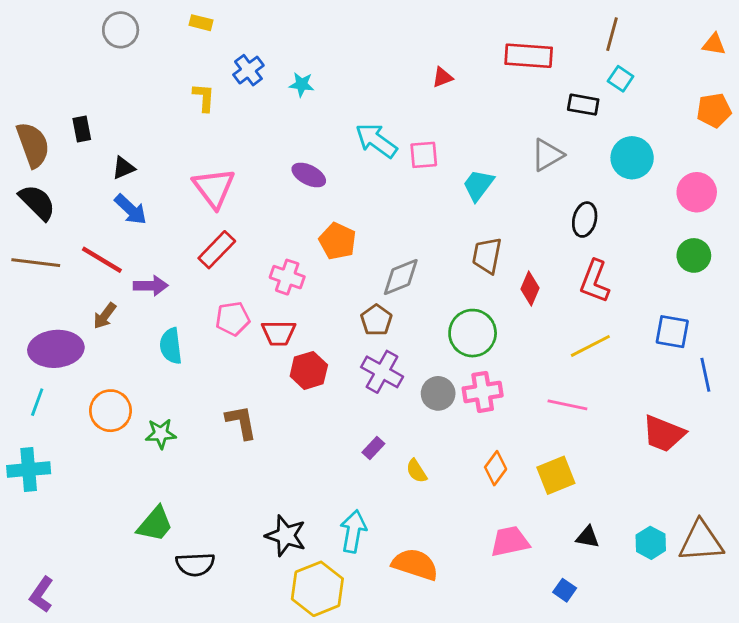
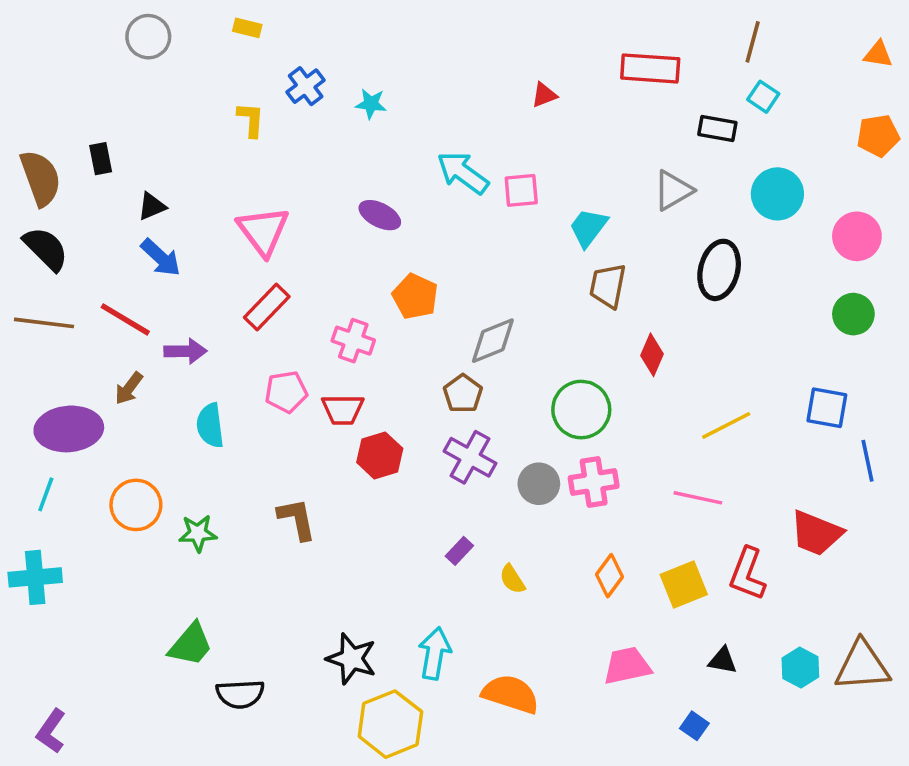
black ellipse: (585, 220) -> (719, 270), size x1.4
brown trapezoid: (487, 255) -> (608, 286), moved
red L-shape: (595, 281) -> (747, 574), moved

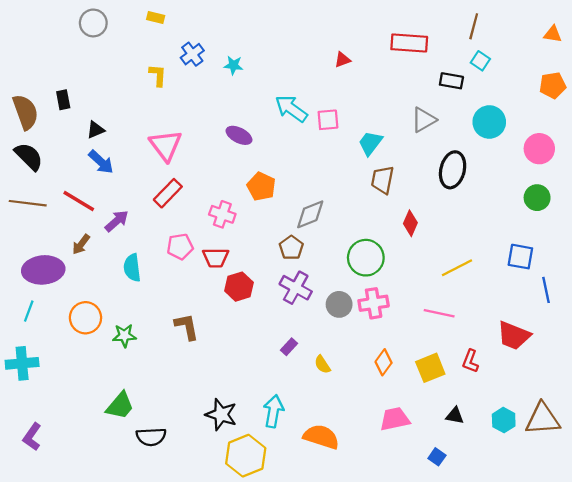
purple arrow: (185, 351) -> (117, 221), turned -40
red L-shape: (747, 574) -> (470, 361), size x0.7
purple L-shape: (51, 731) -> (32, 437), moved

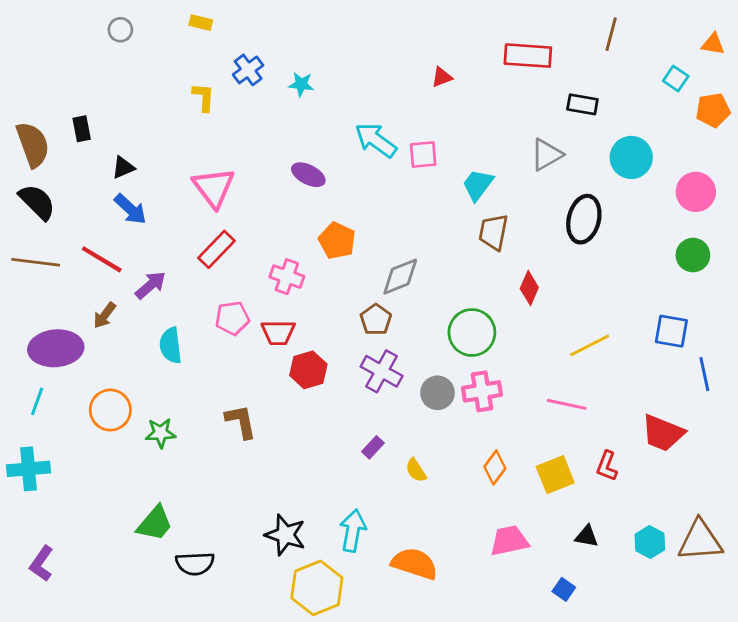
gray circle: (93, 23) -> (120, 30), size x0.7
cyan square: (480, 61) -> (676, 79), moved

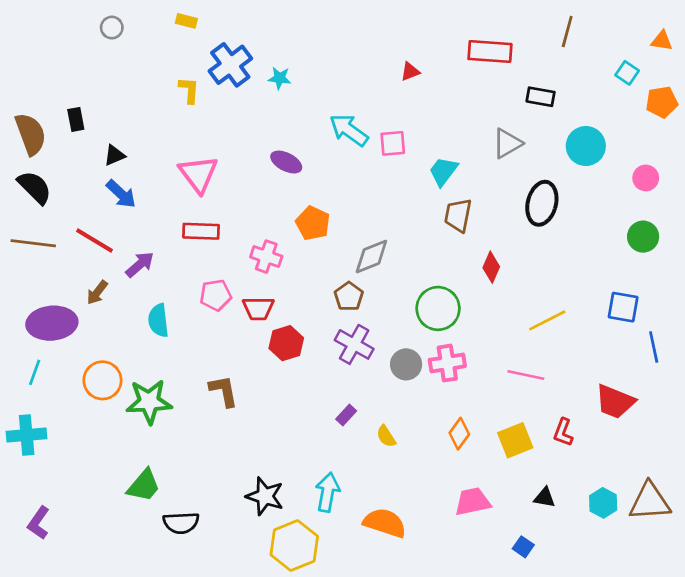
blue cross: (248, 70) -> (230, 65), size x1.5
pink circle: (696, 192) -> (646, 178), size x0.7
red rectangle: (217, 249) -> (201, 231), turned 48
green star: (161, 433) -> (149, 402), size x1.6

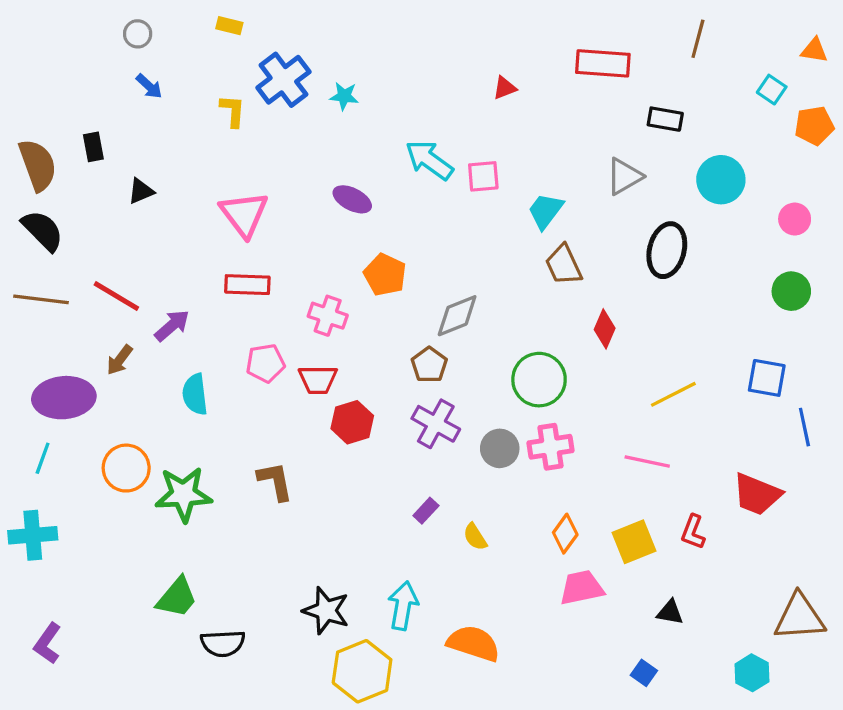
blue arrow: (121, 194) -> (149, 86), moved, size x0.7
brown trapezoid: (458, 215) -> (564, 265), turned -36
pink trapezoid: (473, 502) -> (582, 588), moved
cyan hexagon: (603, 503) -> (752, 673), moved

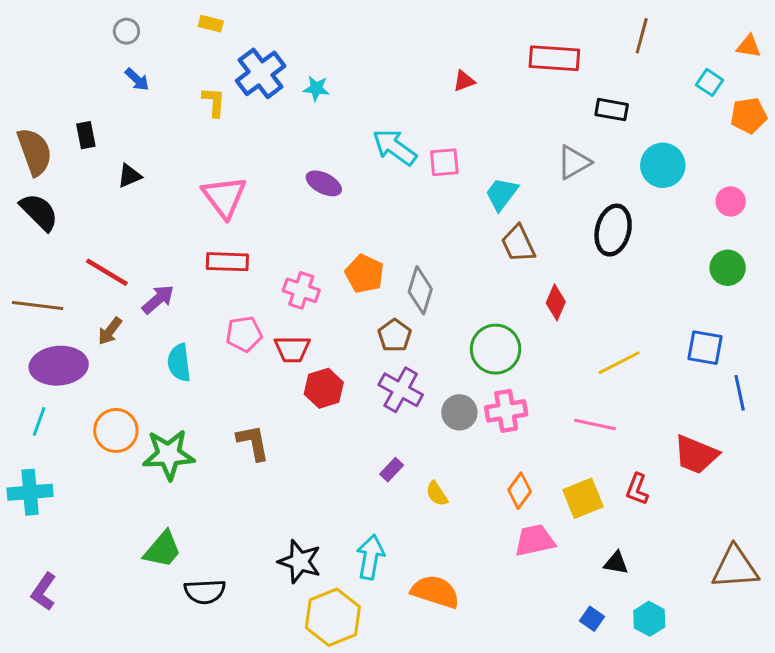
orange pentagon: (385, 275) -> (364, 274), moved
brown line: (41, 299) -> (38, 305), moved
gray diamond: (457, 316) -> (420, 290), turned -51
cyan hexagon: (752, 673) -> (649, 619), moved

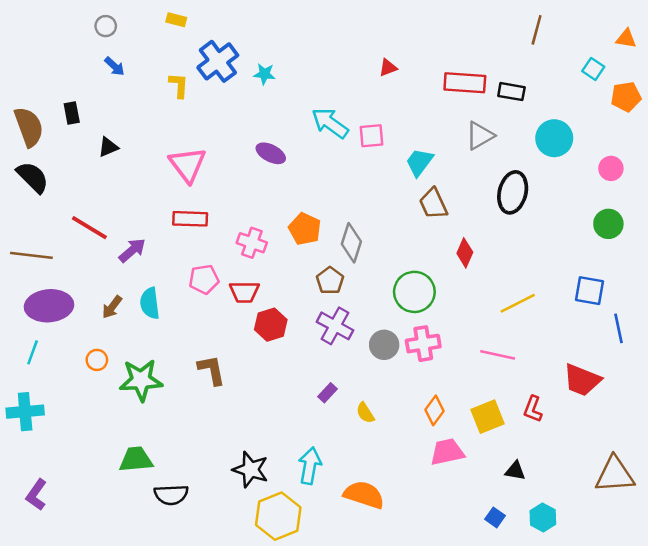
red rectangle: (554, 58) -> (465, 83), moved
brown arrow: (110, 331) -> (112, 307), moved
orange circle: (116, 430) -> (97, 360), size x0.6
green trapezoid: (163, 549) -> (136, 459), turned -135

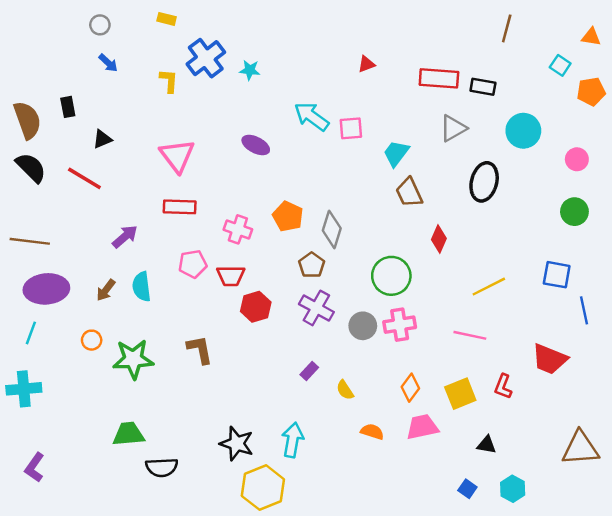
red line: (89, 228) -> (84, 178), moved
orange semicircle: (364, 495) -> (372, 432), moved, size x0.6

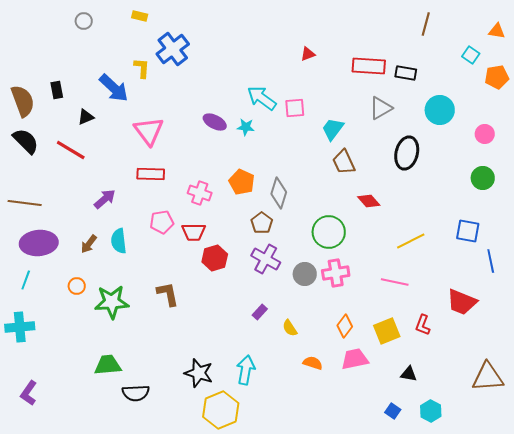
blue arrow: (108, 63) -> (114, 88), moved, size x1.8
cyan star: (250, 70) -> (246, 127), moved
red diamond: (439, 239) -> (369, 201), turned -65

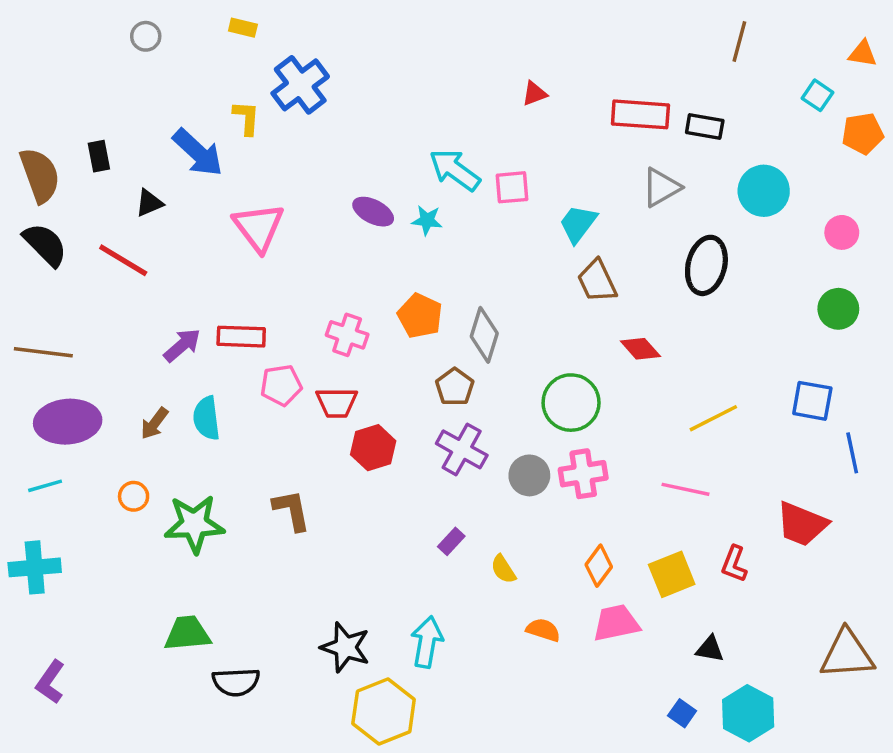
red rectangle: (151, 174) -> (241, 337), moved
cyan line: (26, 280) -> (45, 486), turned 54
cyan hexagon: (431, 411) -> (748, 713), size x1.4

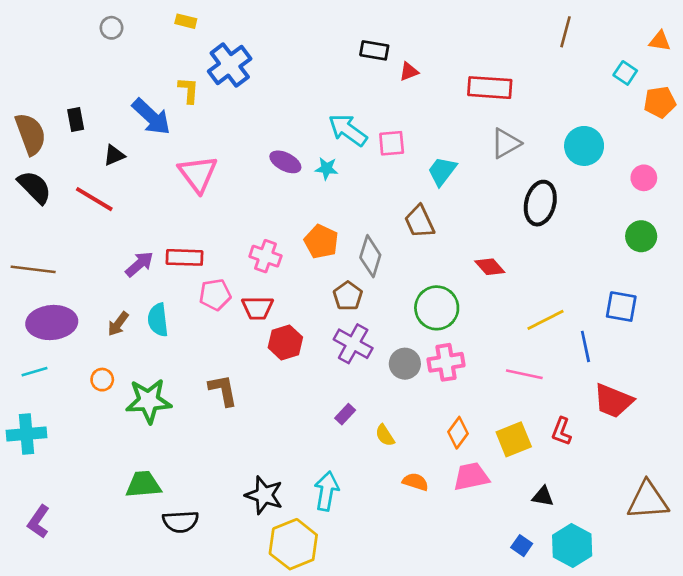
black rectangle: (705, 127) -> (374, 50), moved
brown trapezoid: (597, 281) -> (419, 222), moved
blue line: (852, 453) -> (585, 346), moved

